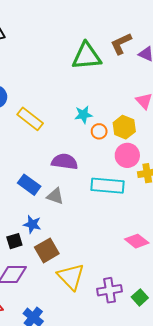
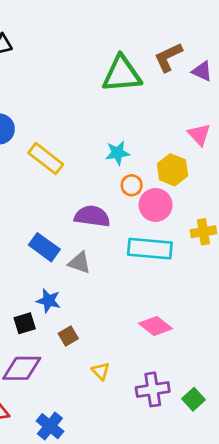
orange circle: (99, 131) -> (132, 185), moved
pink circle: (127, 155) -> (156, 205), moved
pink diamond: (137, 241) -> (156, 326), moved
brown square: (47, 250) -> (68, 336), size x0.6
yellow triangle: (71, 277) -> (101, 371), size x0.5

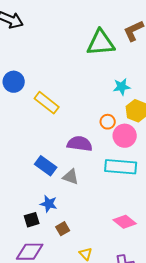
cyan star: (118, 153) -> (122, 87), moved

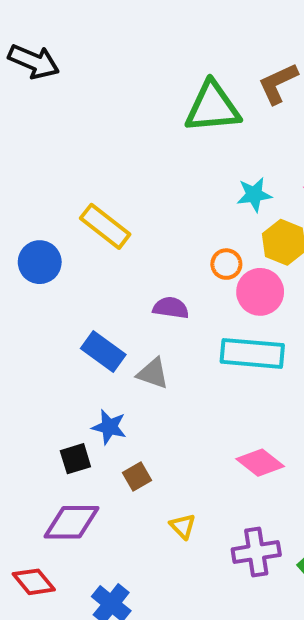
blue circle: (14, 82) -> (40, 262), moved
purple semicircle: (80, 144) -> (171, 308), size x0.7

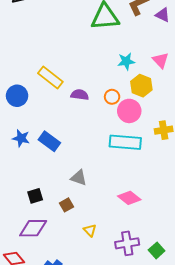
purple semicircle: (171, 308) -> (80, 95), moved
gray triangle: (153, 373) -> (79, 178), moved
blue star: (109, 427) -> (21, 138), moved

